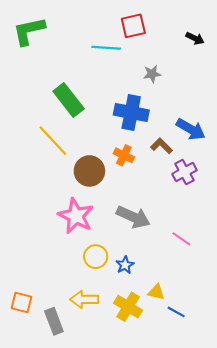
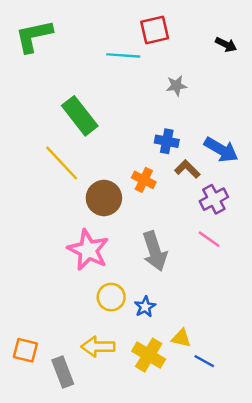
blue cross: (131, 112) -> (167, 141), moved, size x0.6
gray arrow: (133, 217) -> (155, 251), turned 48
pink line: (181, 239) -> (209, 239), moved

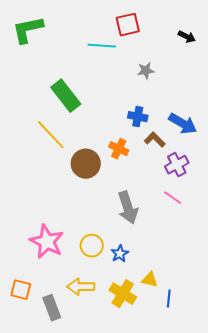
pink star: (88, 250) -> (47, 242), moved
blue line: (204, 361) -> (169, 299), turned 66

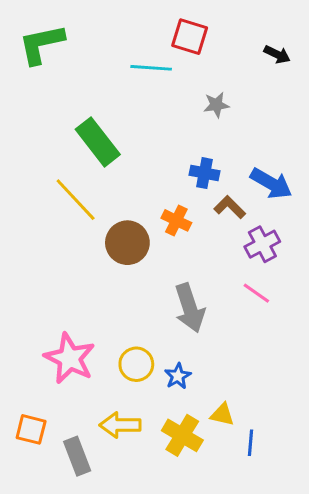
red square: (128, 25) -> (190, 37), turned 30

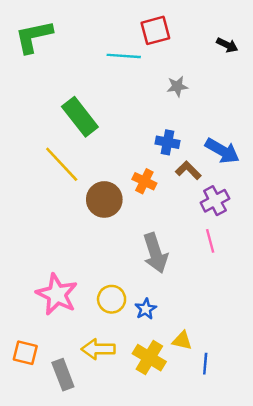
red square: (190, 37) -> (155, 30), turned -32
pink line: (256, 293) -> (210, 241), turned 40

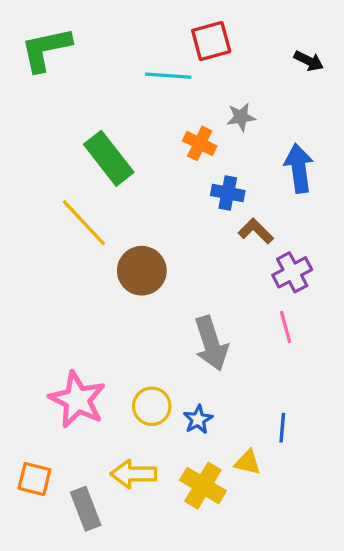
blue arrow: (222, 151) -> (299, 168), moved, turned -128
orange cross: (144, 181) -> (200, 143), moved
blue line: (205, 364) -> (282, 428), moved

